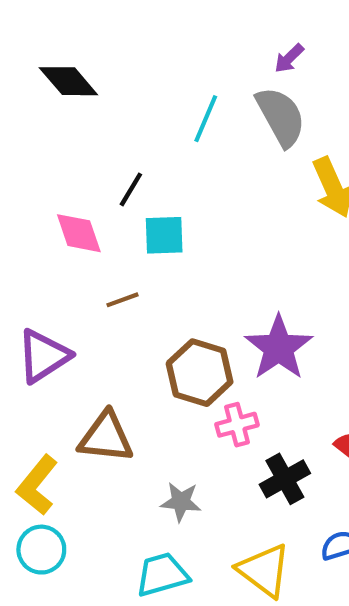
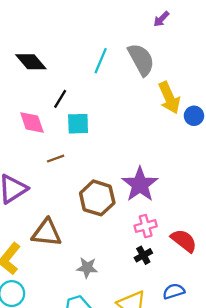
purple arrow: (289, 58) -> (161, 19), moved
black diamond: (68, 81) -> (31, 62), moved
pink cross: (237, 425) -> (146, 226), moved
black cross: (285, 479) -> (143, 255), size x0.7

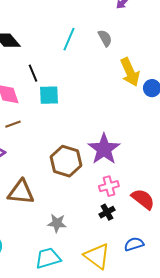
gray semicircle: (141, 60) -> (105, 38), size x0.6
black line: (60, 99) -> (33, 73), turned -54
brown line: (56, 159) -> (13, 124), moved

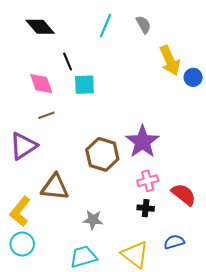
black cross: (107, 212) -> (146, 208), turned 35

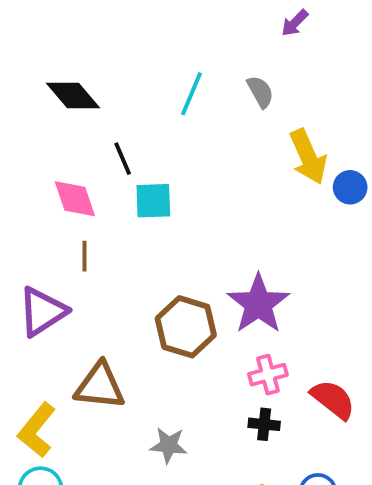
brown line: (46, 115) -> (84, 256), turned -70

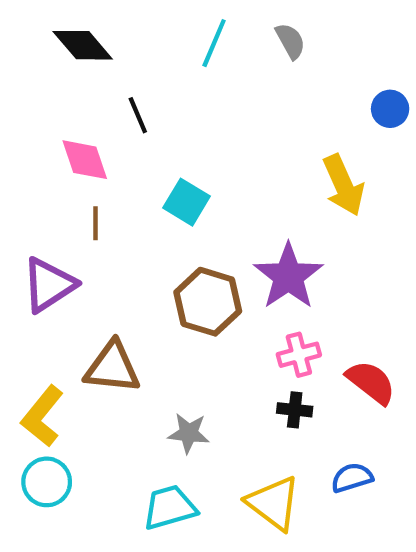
yellow arrow: (308, 157) -> (343, 185), moved
blue circle: (350, 187) -> (390, 109), moved
cyan square: (153, 201) -> (187, 202), moved, turned 33

